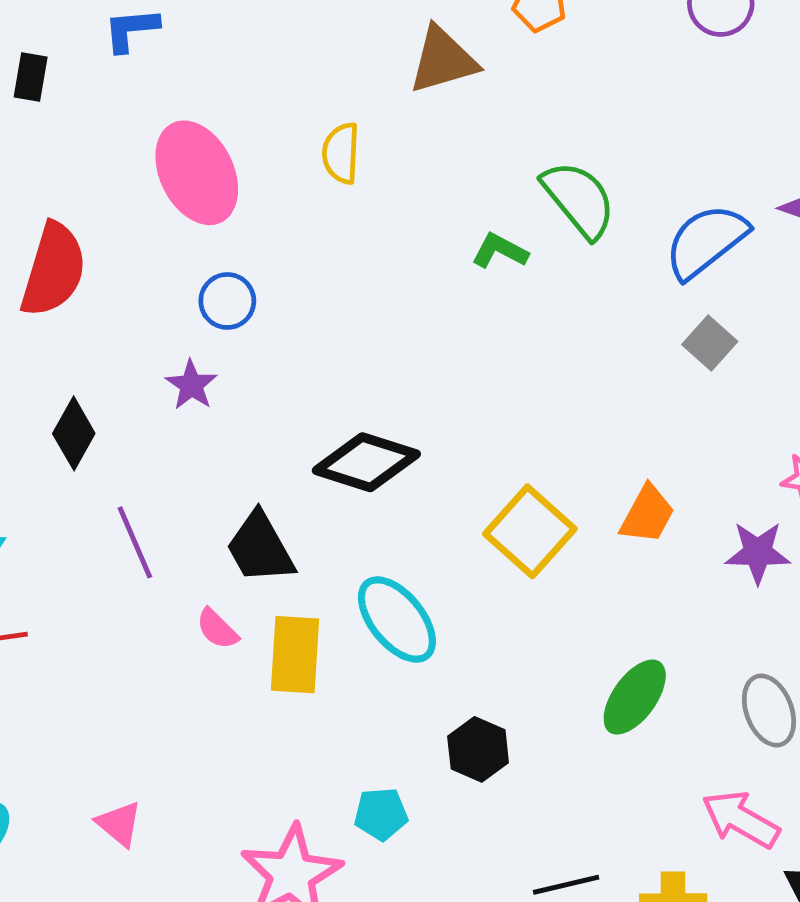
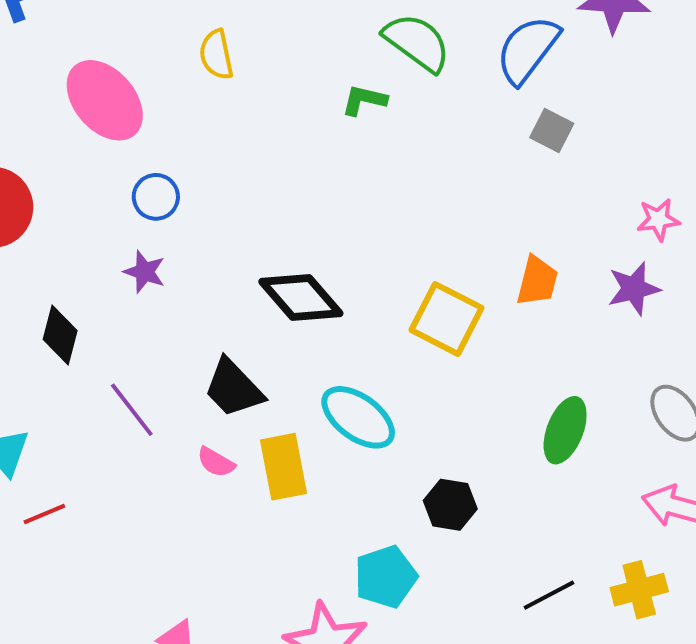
black diamond: (366, 462) -> (301, 297), turned 46
cyan pentagon: (381, 814) -> (386, 577), size x1.4

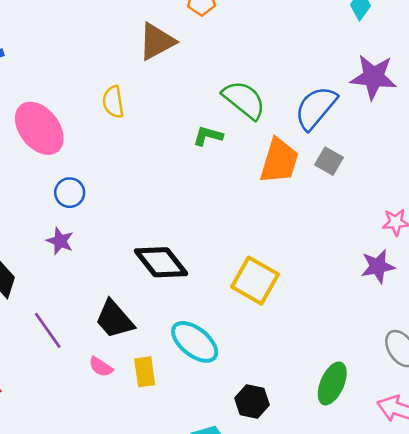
orange trapezoid: (537, 281) -> (279, 161), moved, size x1.4
green ellipse: (565, 430) -> (332, 383), moved
yellow rectangle: (284, 467) -> (145, 372), size x0.7

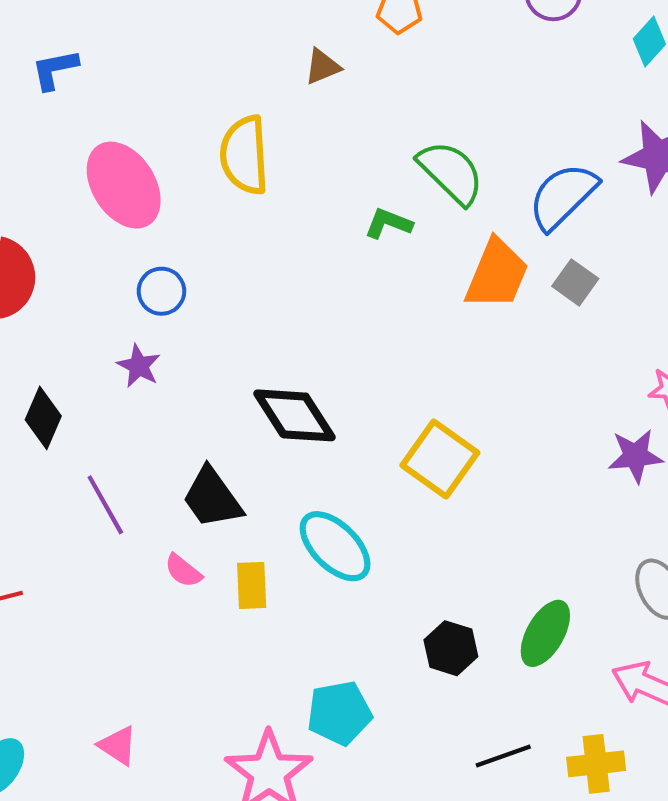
brown triangle: (157, 41) -> (322, 67), size x0.6
yellow semicircle: (113, 102) -> (244, 155), size x1.5
black hexagon: (252, 401) -> (451, 648), moved

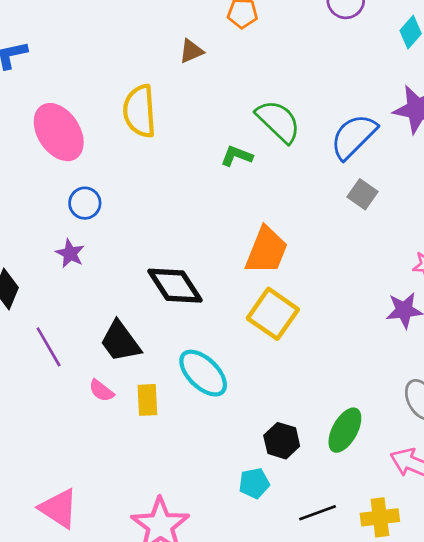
orange trapezoid: (497, 274) -> (266, 250), moved
cyan pentagon: (339, 713) -> (254, 483), moved, size x0.7
pink triangle: (118, 746) -> (59, 508), size x1.5

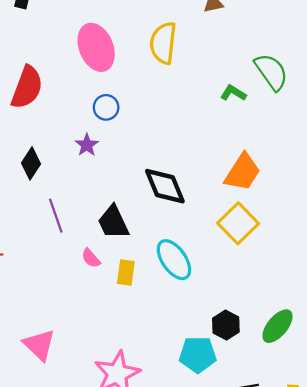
cyan pentagon: (254, 483) -> (198, 354), size x1.5

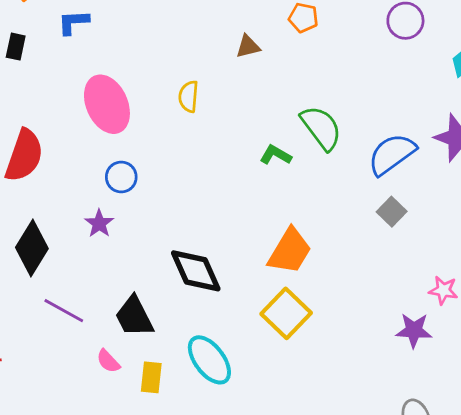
yellow semicircle: (163, 43) -> (188, 96), size x0.6
black diamond: (31, 163) -> (32, 248), size x1.4
purple line: (56, 216) -> (64, 311), turned -40

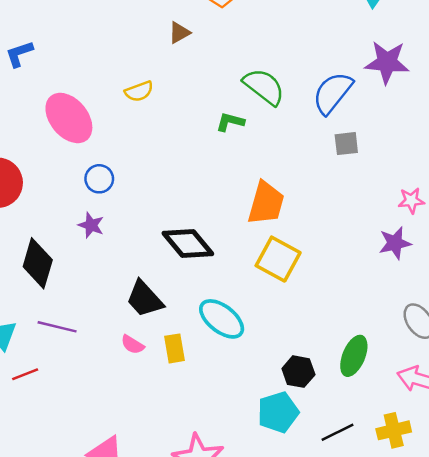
yellow semicircle: (188, 96) -> (139, 91), turned -100
gray square: (392, 212) -> (346, 144), turned -35
purple line: (64, 311) -> (57, 327), moved

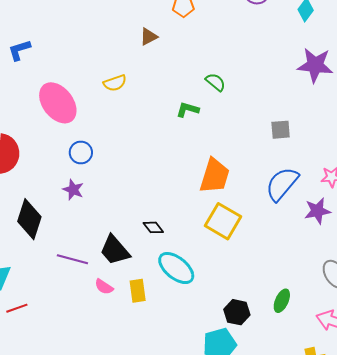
green semicircle: (264, 87) -> (215, 82), size x0.6
blue semicircle: (333, 93) -> (282, 184), moved
black diamond: (188, 244) -> (153, 227), moved, size x0.5
purple line: (57, 327) -> (72, 259), moved
green ellipse: (354, 356) -> (282, 301), size x0.7

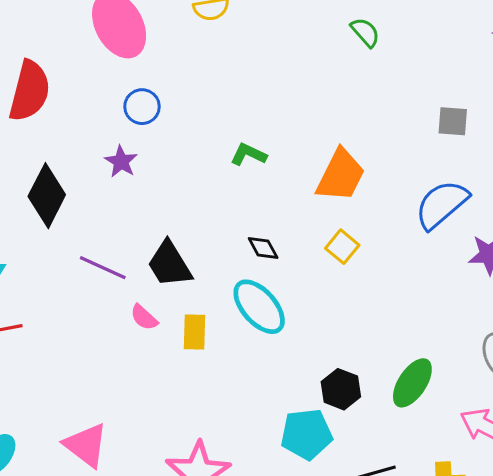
green L-shape: (188, 110) -> (248, 154), moved
yellow square: (223, 221) -> (342, 247), size x0.6
black diamond: (153, 227) -> (263, 248), moved
green ellipse: (282, 301) -> (412, 383), size x1.4

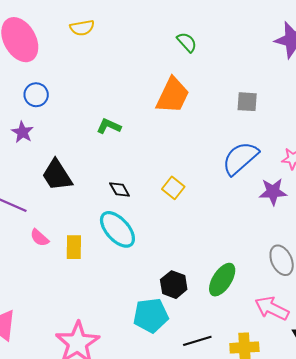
orange trapezoid: (341, 175) -> (173, 95), moved
black trapezoid: (169, 264) -> (57, 175), moved

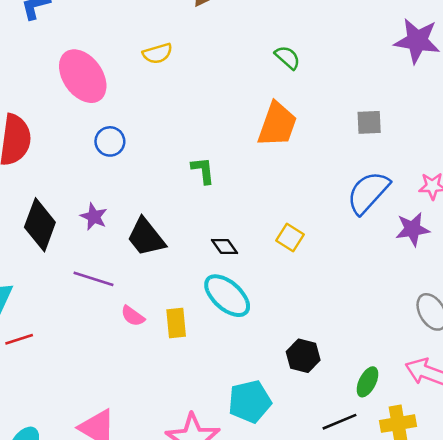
green L-shape: (109, 126) -> (203, 170), turned 65
purple star: (22, 132) -> (94, 217), moved
green ellipse: (222, 280) -> (367, 382), moved, size x0.7
cyan pentagon: (151, 315) -> (250, 402), moved

